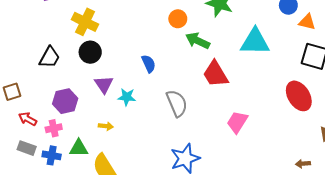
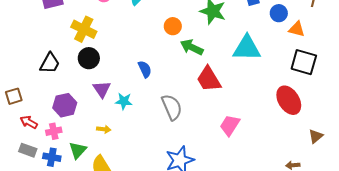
green triangle: (79, 148) -> (78, 150), turned -48

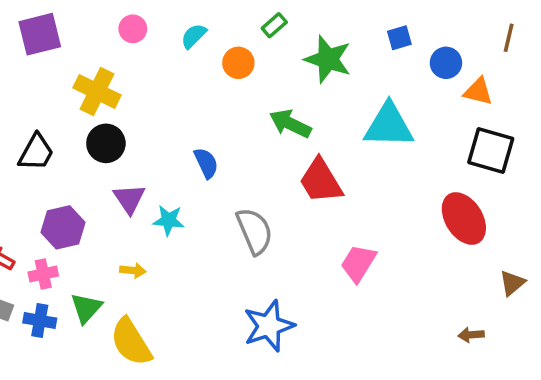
orange circle: (173, 26) -> (238, 63), moved

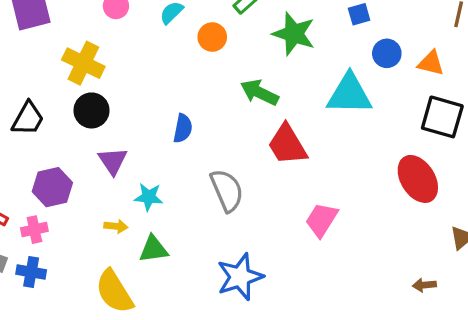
blue circle: (446, 63) -> (387, 53), moved
blue semicircle: (206, 163) -> (183, 128), turned 36
cyan star: (169, 220) -> (149, 197), moved
green triangle: (86, 308) -> (153, 249), moved, turned 40

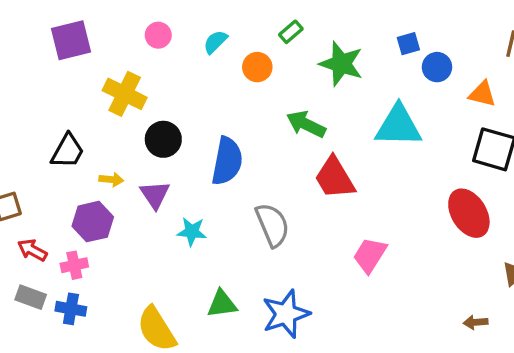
blue circle: (387, 53) -> (437, 67), moved
black circle: (91, 110) -> (163, 139), moved
blue semicircle: (183, 128) -> (227, 161), size x1.6
yellow arrow: (116, 226) -> (111, 180), moved
green triangle: (153, 249) -> (222, 304), moved

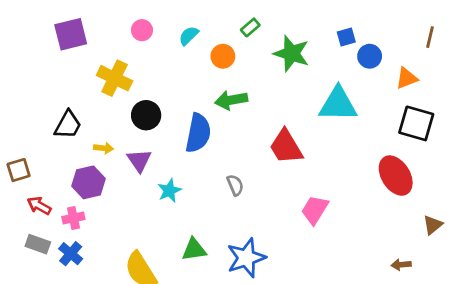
orange triangle: (482, 94) -> (407, 78), turned -35
green arrow: (306, 124) -> (231, 100), moved, turned -36
gray semicircle: (272, 225) -> (235, 185), size x0.6
cyan star: (192, 232) -> (169, 191), turned -30
blue cross: (71, 309) -> (71, 254), turned 30

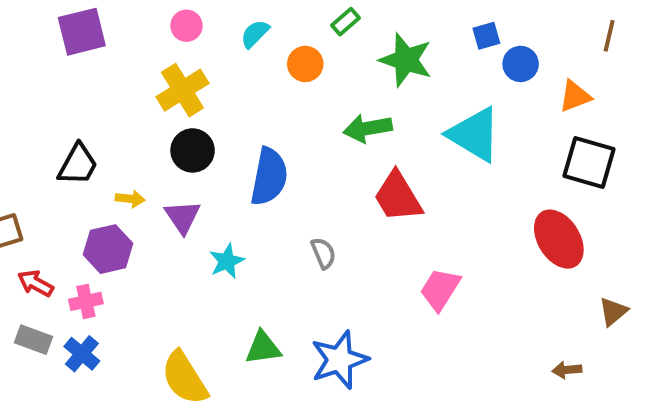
yellow cross: (115, 78) -> (182, 90), moved, turned 32
green arrow: (231, 100) -> (368, 128), moved
cyan triangle: (338, 104) -> (474, 134), turned 30

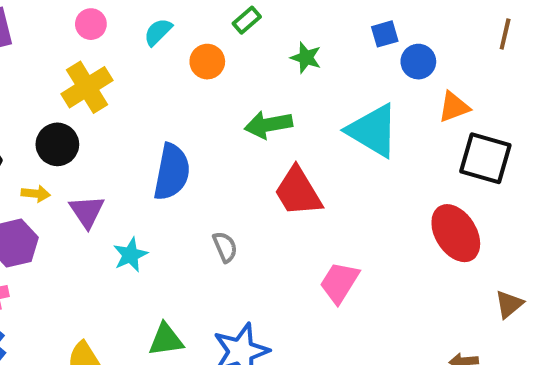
green star: (406, 60) -> (306, 58), size x0.6
orange triangle: (575, 96) -> (454, 107), moved
black circle: (193, 150) -> (57, 144), moved

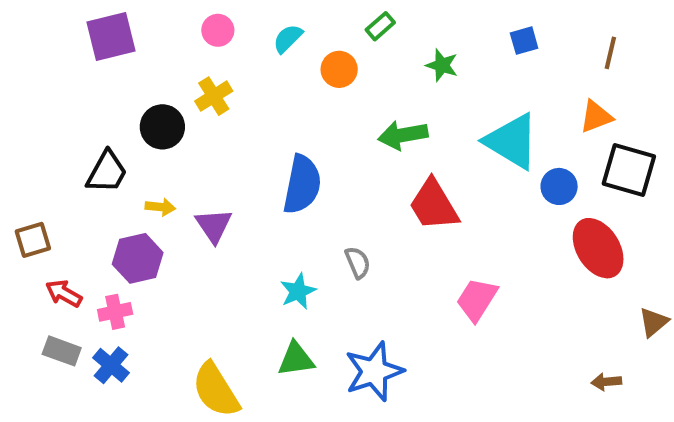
brown line: (505, 34) -> (610, 53), moved
blue circle: (418, 62) -> (559, 186), moved
yellow cross: (87, 87) -> (214, 96), size x0.7
black circle: (57, 144) -> (162, 127), moved
cyan star: (130, 255) -> (298, 291), moved

